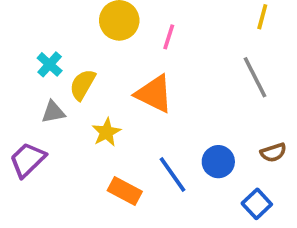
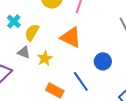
gray triangle: (53, 112) -> (24, 52), moved, turned 32
blue circle: (218, 162) -> (103, 61), moved

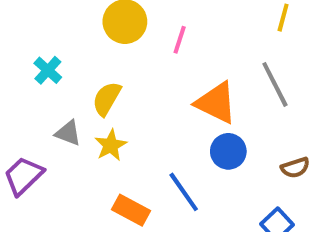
yellow semicircle: (32, 32) -> (107, 99), moved
orange triangle: (71, 37) -> (216, 103), moved

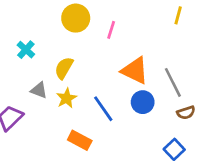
gray line: (275, 84) -> (173, 82), moved
blue line: (184, 192) -> (103, 109), moved

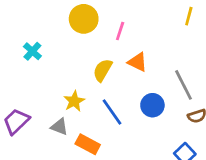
yellow semicircle: (64, 68) -> (103, 70), moved
orange triangle: (135, 71) -> (138, 62), moved, size x0.7
gray triangle: (39, 90) -> (59, 127), moved

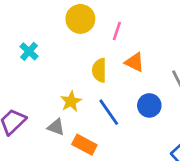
yellow semicircle: (103, 70) -> (99, 70), turned -30

